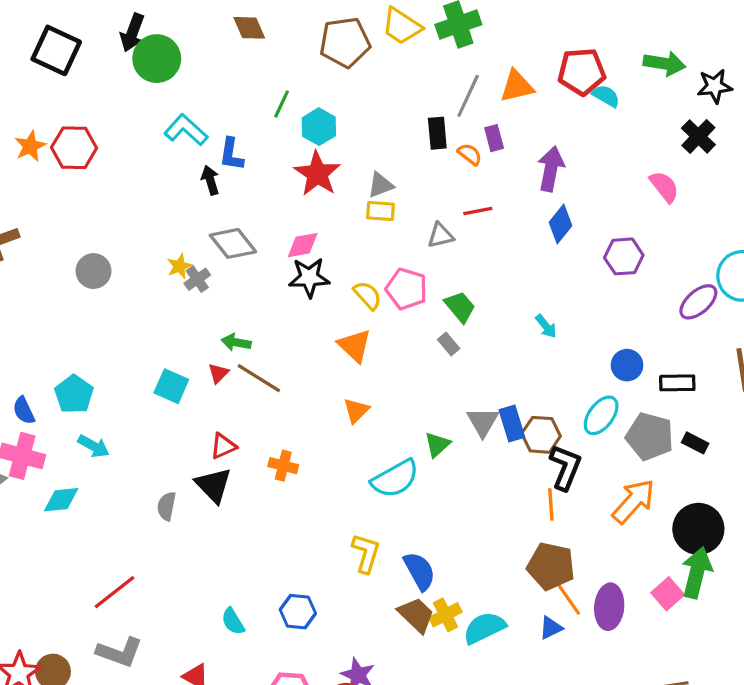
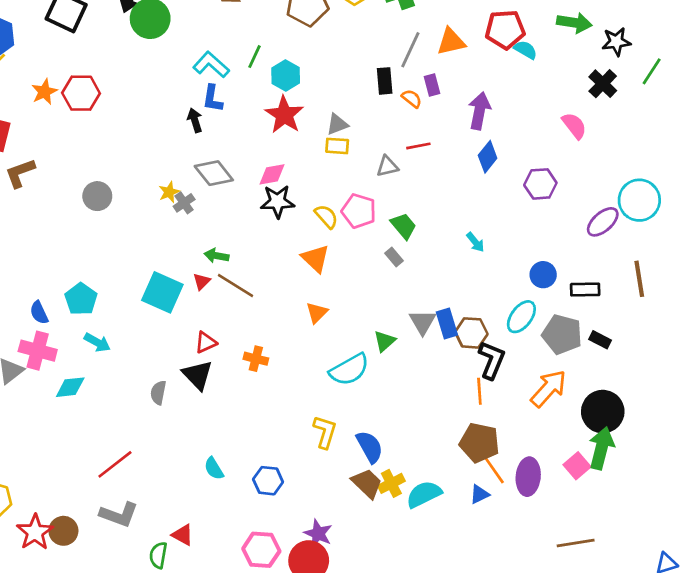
cyan L-shape: (186, 130) -> (211, 65), moved
cyan square: (171, 386) -> (162, 292), size x1.4
cyan semicircle: (233, 621) -> (214, 468), moved

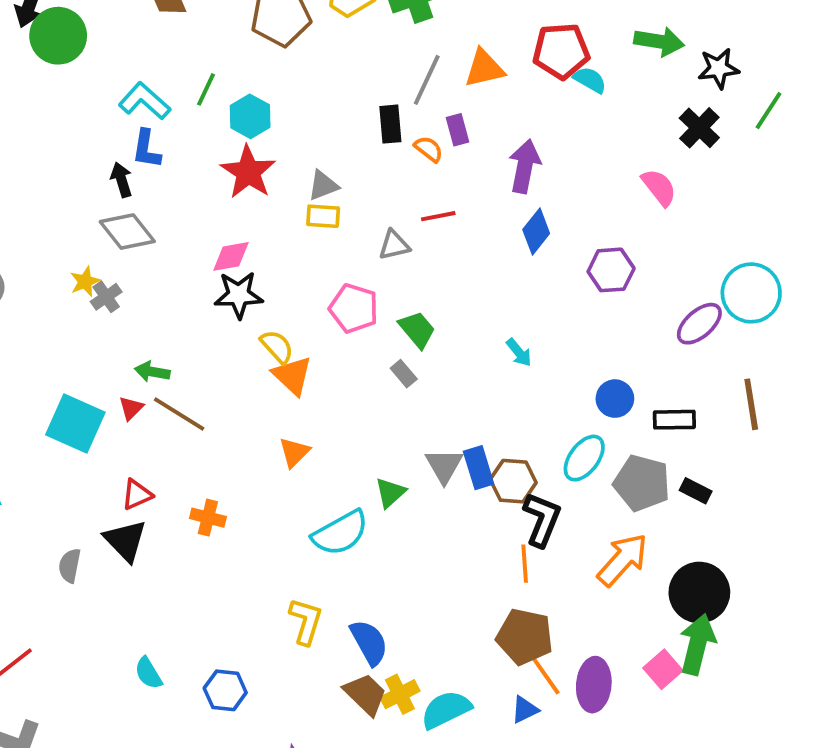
gray diamond: (214, 173) -> (127, 232), moved
yellow semicircle: (326, 216) -> (277, 347), moved

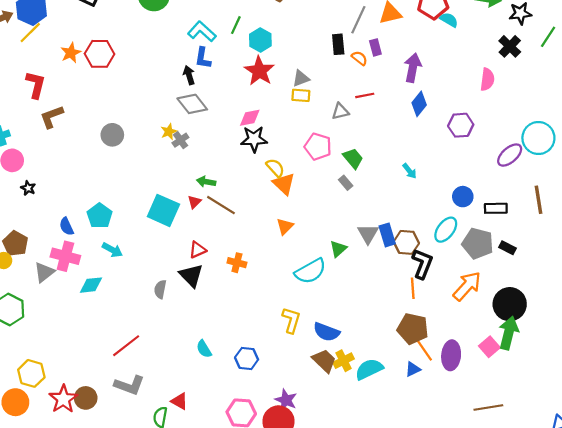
pink semicircle: (659, 187) -> (487, 79), turned 45
blue semicircle: (369, 642) -> (326, 332), turned 140

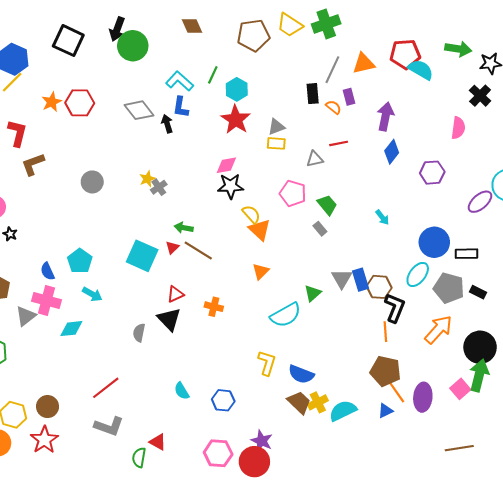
cyan semicircle: (449, 20) -> (421, 70), size x1.4
gray diamond: (192, 104) -> (139, 110), moved
blue circle: (463, 197) -> (434, 242), size x1.5
brown circle: (86, 398) -> (48, 407), moved

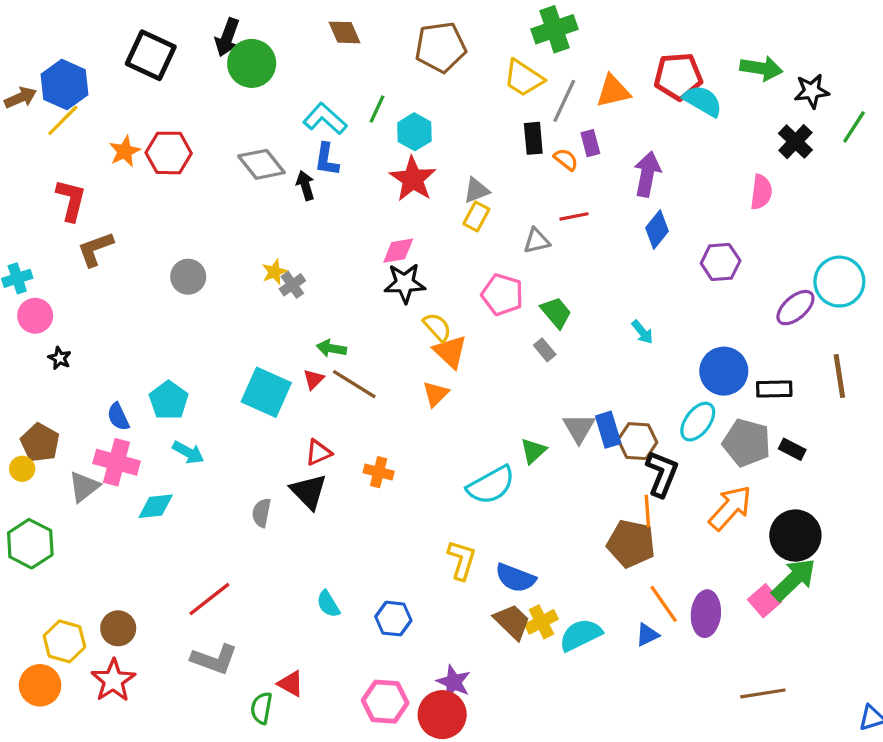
yellow trapezoid: (290, 25) -> (524, 78), moved
yellow rectangle: (276, 143) -> (476, 216), turned -66
orange triangle: (261, 271) -> (436, 394), moved
brown pentagon: (385, 371) -> (631, 544), moved
green arrow: (479, 375) -> (794, 579), turned 32

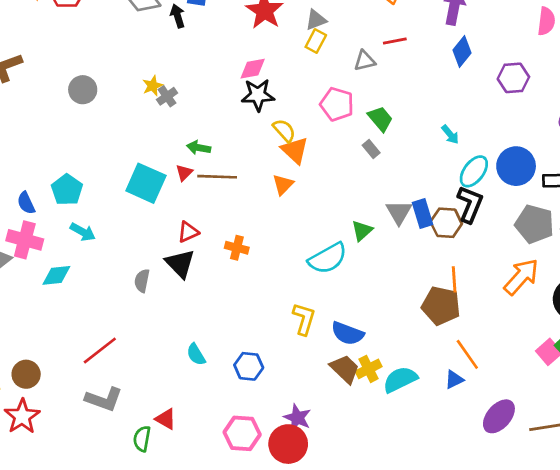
brown line: (354, 384) -> (217, 177), turned -30
cyan ellipse: (698, 422) -> (474, 171), moved
black L-shape: (662, 474) -> (470, 204), moved
purple ellipse: (706, 614) -> (499, 416), moved, turned 36

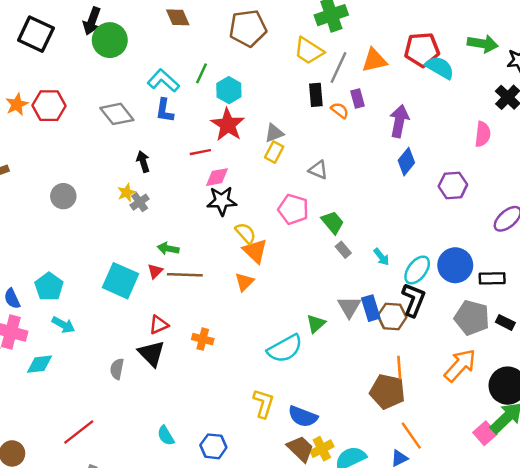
black arrow: (178, 16) -> (143, 162), moved
red line: (395, 41) -> (200, 152), moved
gray triangle: (365, 61) -> (318, 170), turned 36
cyan arrow: (450, 134) -> (381, 257), moved
gray rectangle: (371, 149) -> (343, 250), moved

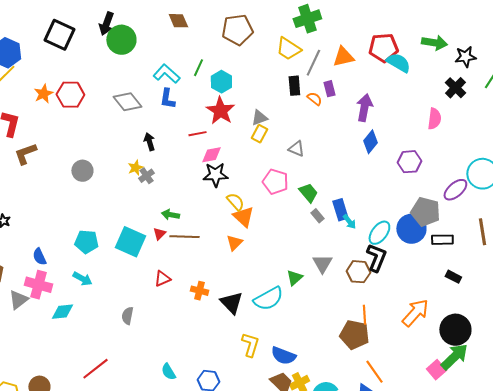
cyan pentagon: (49, 287) -> (86, 242), moved, turned -30
blue rectangle: (371, 308) -> (340, 210), moved
gray pentagon: (472, 318) -> (425, 212), moved
black triangle: (151, 353) -> (231, 303), moved

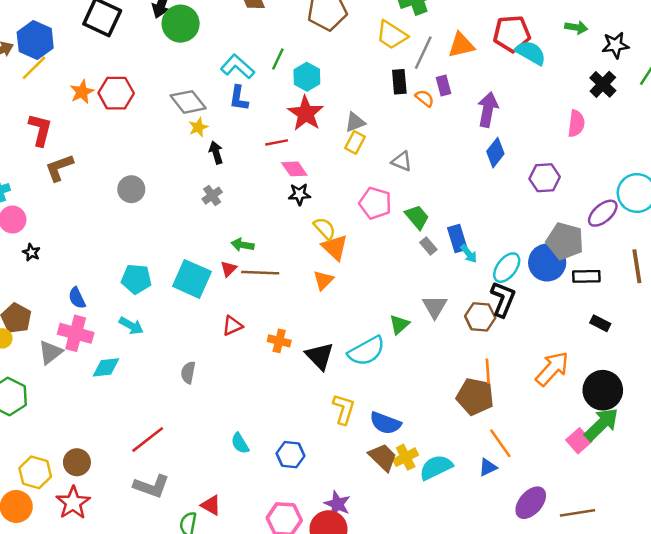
green arrow: (434, 43) -> (576, 27), size x0.7
pink diamond: (211, 155) -> (294, 169), turned 65
yellow star: (135, 168) -> (198, 127), moved
black star: (215, 175) -> (299, 194), size x0.7

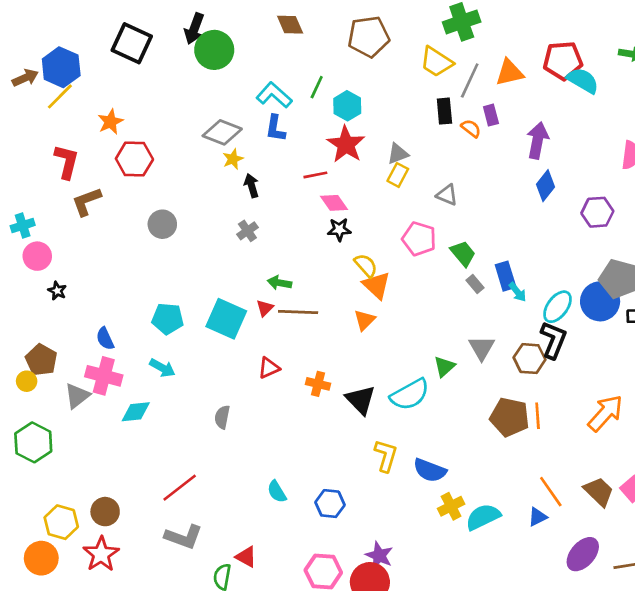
red hexagon: (116, 93) -> (134, 159), moved
gray diamond: (188, 102) -> (222, 132), turned -30
brown pentagon: (475, 397) -> (510, 417), moved
brown trapezoid: (383, 457) -> (599, 492), moved

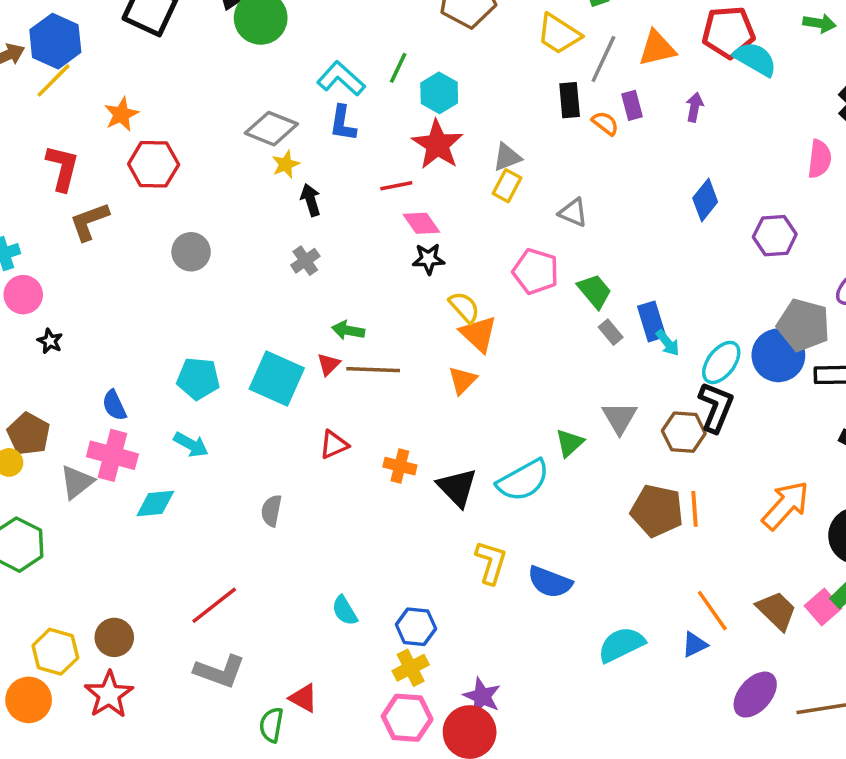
purple arrow: (538, 140) -> (694, 107), moved, size x0.6
yellow cross: (451, 506) -> (411, 668), moved

